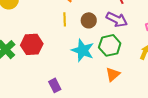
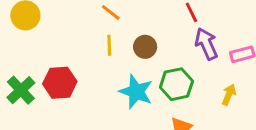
purple arrow: (117, 19) -> (206, 44), moved, turned -140

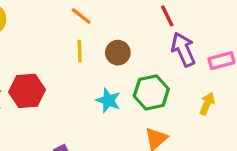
cyan star: (136, 92) -> (108, 100), size x0.7

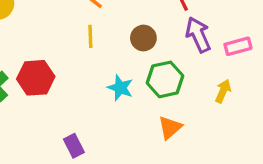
brown circle: (118, 53) -> (143, 38), moved

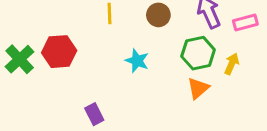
green hexagon: (165, 79) -> (198, 53), moved
orange triangle: (170, 128) -> (198, 88), moved

